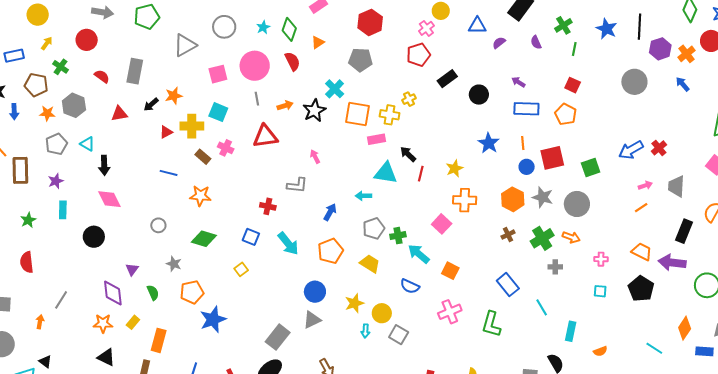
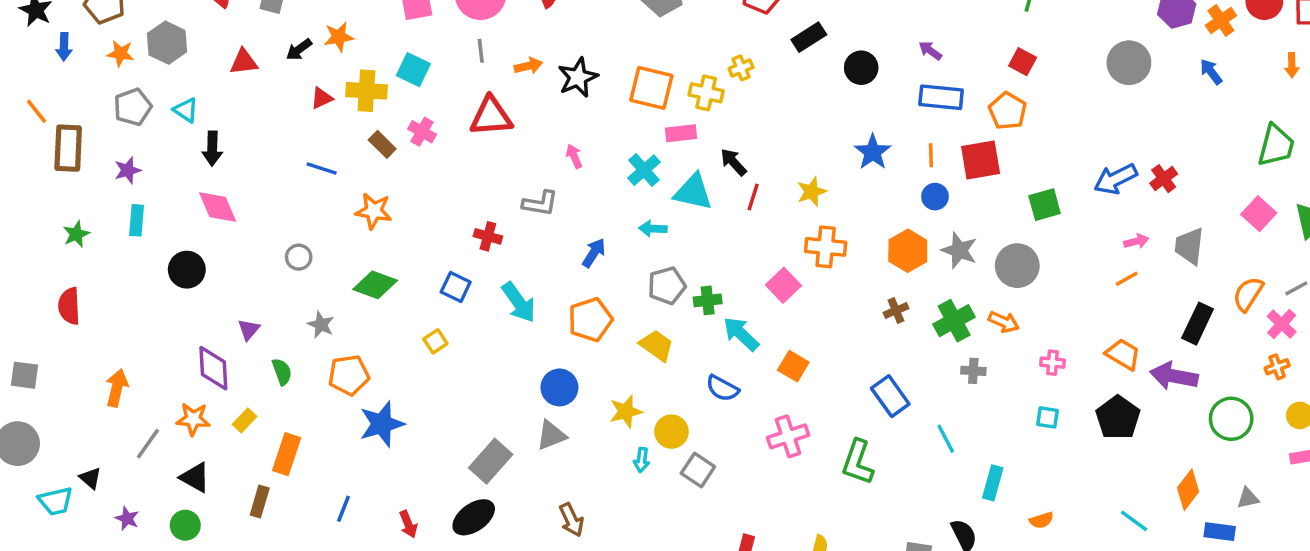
cyan cross: (335, 89) -> (644, 170), moved
red square: (552, 158) -> (981, 160), moved
gray line: (61, 300) -> (148, 444), moved
orange arrow: (40, 322) -> (117, 388), moved, size x1.5

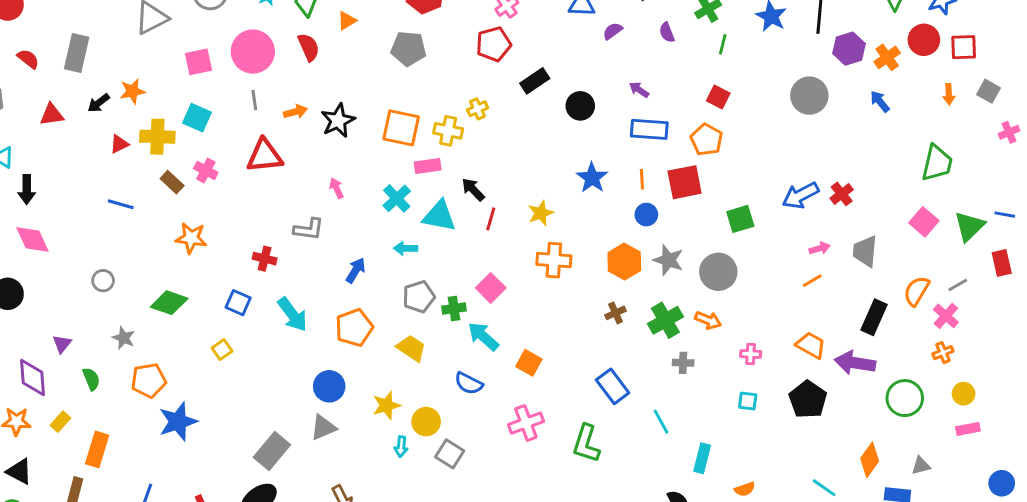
orange star: (374, 211) -> (191, 238), moved
pink square: (783, 285) -> (491, 288), moved

